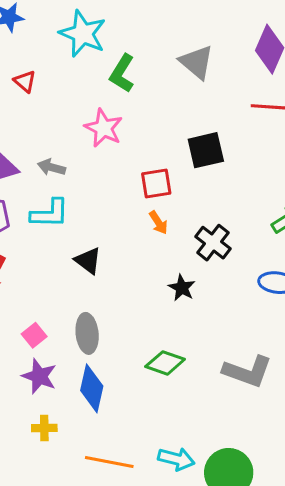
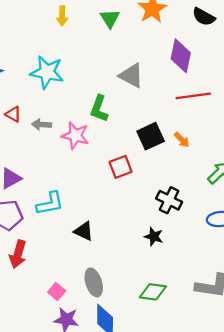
green L-shape: (122, 73) -> (99, 109), moved
gray arrow: (52, 167) -> (42, 124), moved
orange arrow: (158, 223) -> (182, 140), moved

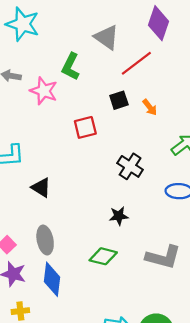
red line: (193, 96) -> (136, 63), moved, turned -36
black square: (151, 136) -> (119, 100), size x0.7
black star: (154, 237) -> (119, 216), moved, turned -30

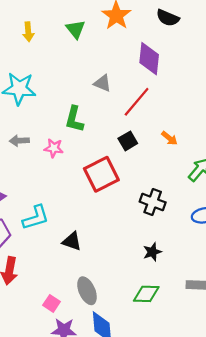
gray triangle: (107, 37) -> (102, 83), size x0.7
pink star: (44, 91) -> (54, 148), size x0.7
orange arrow: (150, 107) -> (169, 138), moved
red square: (85, 127) -> (101, 174), size x1.5

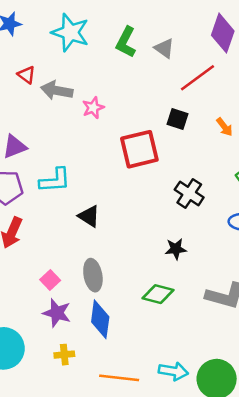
green L-shape: (74, 119) -> (126, 42), moved
gray arrow: (19, 141) -> (57, 90), size x1.4
black square: (128, 141) -> (177, 119), turned 36
pink star: (54, 148) -> (93, 108), turned 30

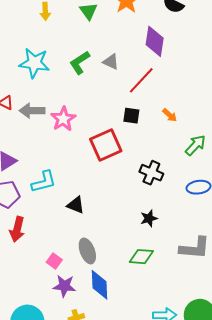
green L-shape: (126, 42) -> (80, 63), turned 40
pink star: (93, 108) -> (63, 119), size x1.4

